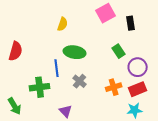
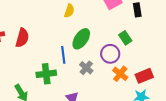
green ellipse: (75, 52) -> (81, 39), turned -65
purple circle: (138, 67) -> (110, 54), moved
orange cross: (114, 87) -> (120, 74), turned -35

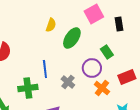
green ellipse: (81, 39) -> (72, 38), moved
red rectangle: (144, 76) -> (127, 77), moved

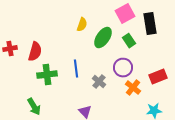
black rectangle: (119, 24) -> (150, 24), size x1.5
green rectangle: (107, 52) -> (129, 41), moved
green cross: (28, 88) -> (47, 75), moved

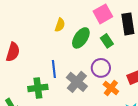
green cross: (47, 75) -> (38, 88), moved
gray cross: (99, 82) -> (77, 82), size x1.5

